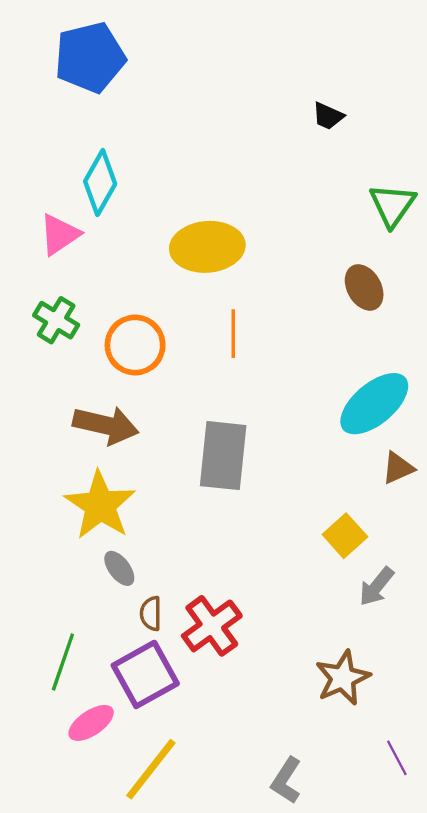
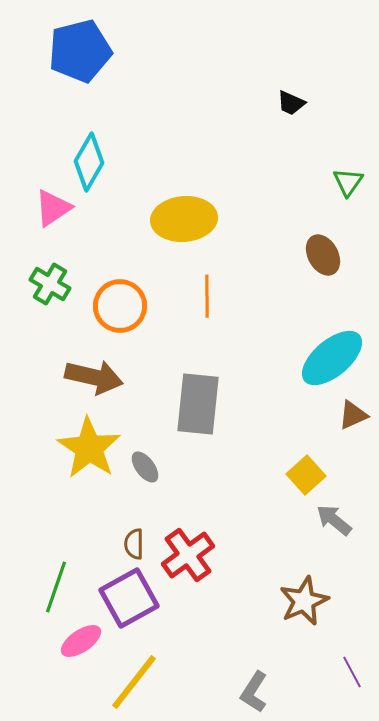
green triangle: (392, 205) -> (348, 182), size x0.7
gray ellipse: (119, 568) -> (145, 467), moved
gray arrow: (377, 586) -> (334, 520), turned 90

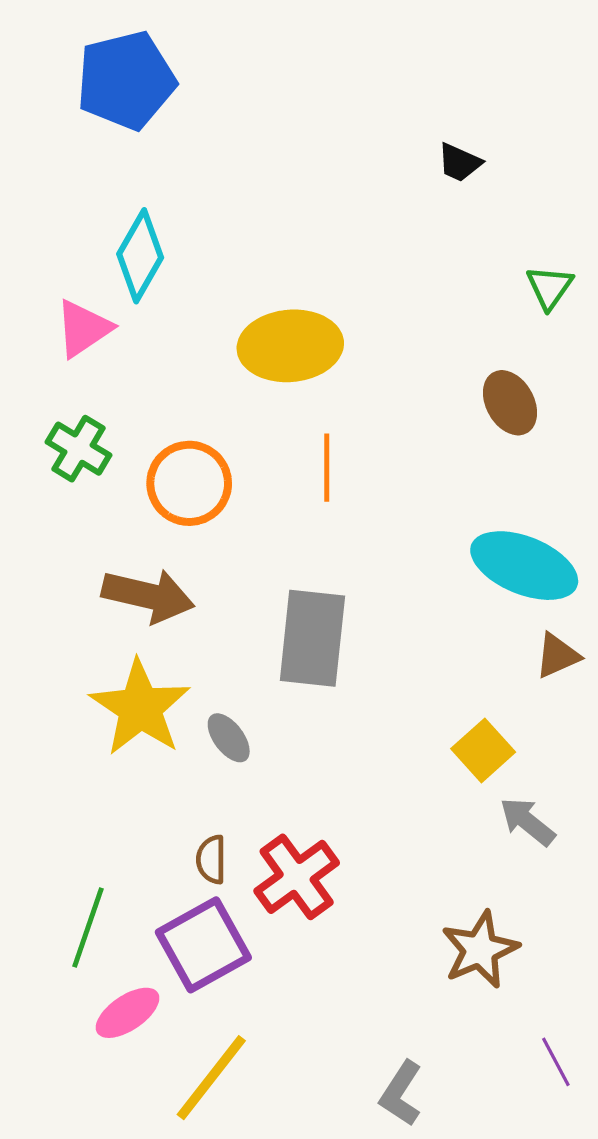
cyan ellipse: (332, 358) -> (524, 566), turned 62

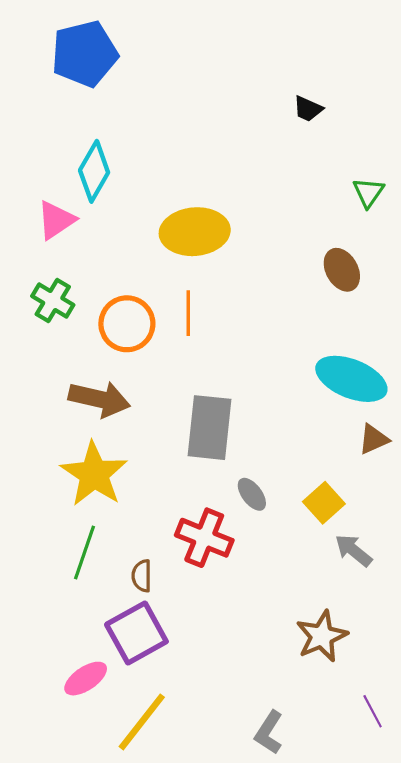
orange line: (327, 468) -> (188, 313), moved
gray ellipse: (229, 738) -> (252, 494), moved
red cross: (297, 877) -> (204, 538), moved, turned -32
green line: (88, 927) -> (85, 553), moved

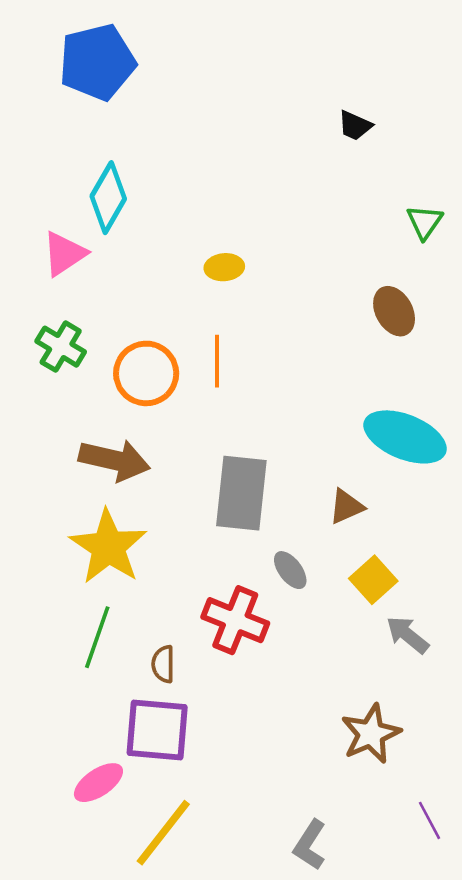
yellow ellipse: (195, 232) -> (224, 267), size x0.5
brown triangle: (374, 439) -> (346, 507), moved
purple square: (136, 633) -> (157, 730), turned 34

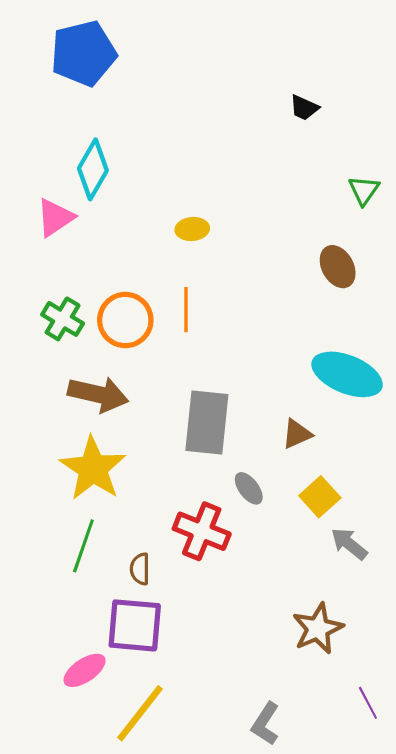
green cross: (61, 347) -> (63, 319), moved

